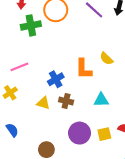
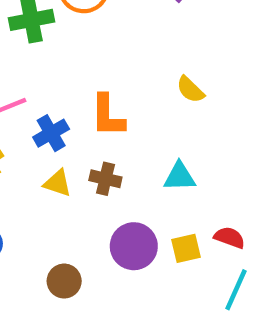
orange L-shape: (84, 69) -> (108, 116), moved
blue cross: (56, 79) -> (51, 133), moved

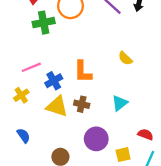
cyan triangle: (179, 177) -> (120, 103), turned -36
yellow triangle: (58, 183) -> (57, 106), size x1.5
yellow square: (186, 248) -> (123, 155), moved

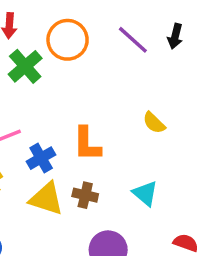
green cross: (44, 23) -> (25, 66), turned -30
cyan triangle: (120, 103) -> (145, 193), turned -42

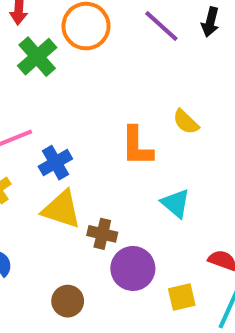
orange L-shape: (87, 144) -> (137, 146), moved
brown cross: (85, 195) -> (102, 234), moved

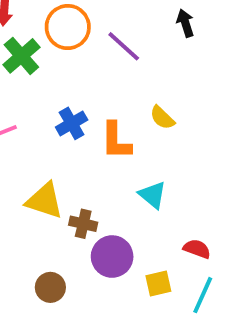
black arrow: (210, 22) -> (185, 23), turned 148
purple line: (161, 26) -> (124, 46), moved
blue cross: (55, 163) -> (72, 123), moved

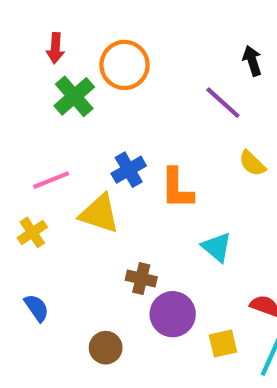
purple line: (124, 46) -> (223, 103), moved
yellow semicircle: (162, 118) -> (252, 163), moved
yellow triangle: (45, 201) -> (99, 214), moved

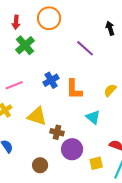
orange circle: (124, 65) -> (49, 18), moved
purple line: (223, 103) -> (85, 48), moved
yellow semicircle: (252, 163) -> (110, 90), moved, turned 88
yellow triangle: (99, 214) -> (37, 116), moved

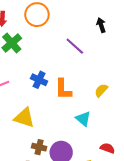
blue cross: (51, 80) -> (39, 80), turned -35
brown cross: (57, 132) -> (39, 147), moved

